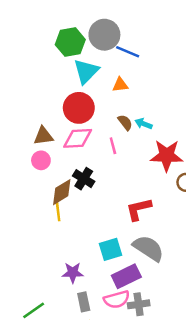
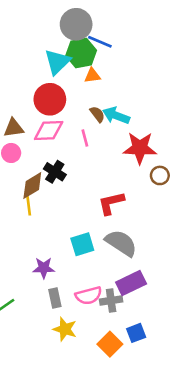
green hexagon: (70, 42) -> (81, 53), moved
cyan arrow: (143, 124) -> (116, 115), size x1.5
purple rectangle: (126, 276) -> (131, 283), moved

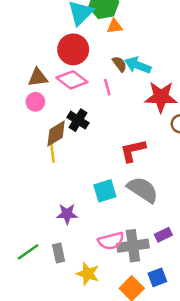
pink diamond: (49, 130) -> (72, 80), turned 40
purple rectangle: (131, 283) -> (163, 235), moved, size x0.6
gray rectangle: (55, 298) -> (59, 253), moved
gray cross: (111, 300) -> (133, 246), size x1.4

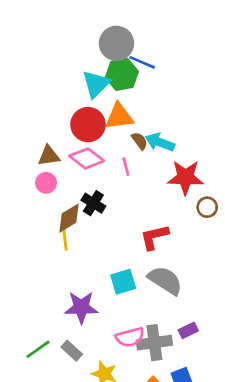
orange triangle: (115, 26) -> (119, 116), moved, size x1.6
purple star: (67, 214) -> (81, 307), size x1.4
gray rectangle: (59, 253) -> (72, 351), turned -36

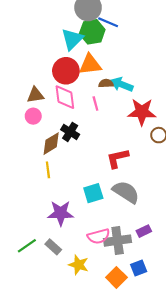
brown semicircle: (139, 141) -> (106, 83), turned -56
pink diamond: (87, 158) -> (65, 97), turned 45
yellow line: (65, 240) -> (48, 170), moved

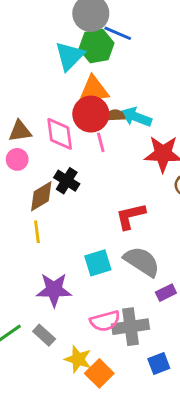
red circle: (66, 71) -> (91, 114), moved
purple rectangle: (144, 231) -> (166, 293), moved
orange square: (116, 277) -> (99, 373), moved

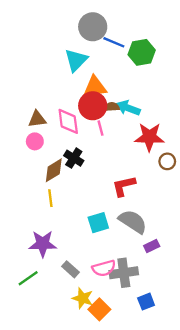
green hexagon: (96, 46) -> (142, 52), moved
purple star: (54, 290) -> (43, 244), moved
gray rectangle: (44, 335) -> (70, 269), moved

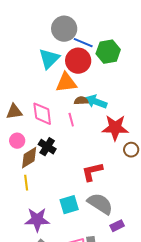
red circle: (93, 106) -> (78, 61), moved
pink circle: (35, 141) -> (17, 141), moved
purple star: (43, 244) -> (37, 220), moved

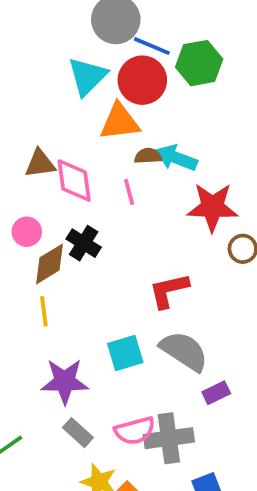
brown triangle: (14, 112) -> (40, 164), moved

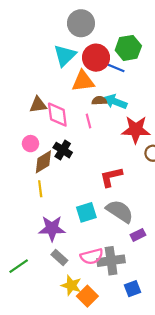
blue line: (152, 46) -> (114, 67), moved

